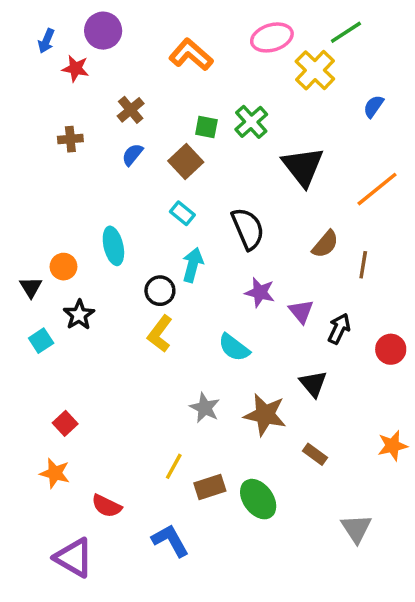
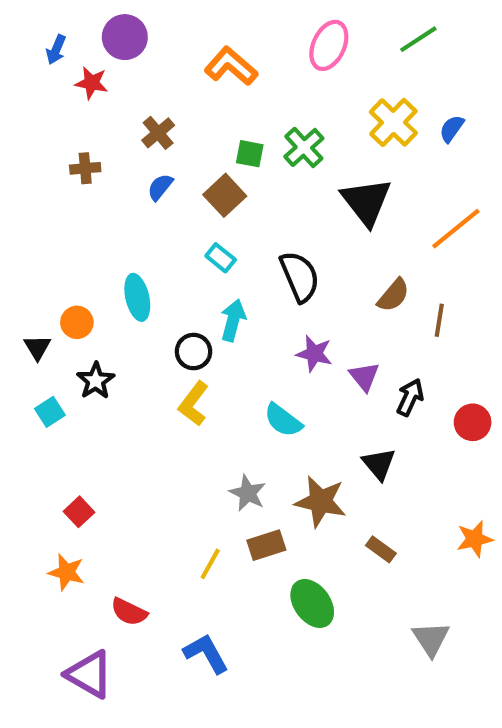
pink ellipse: (272, 37) -> (329, 45), turned -48
yellow cross: (315, 70) -> (393, 122), moved
brown rectangle: (210, 487) -> (266, 545), moved

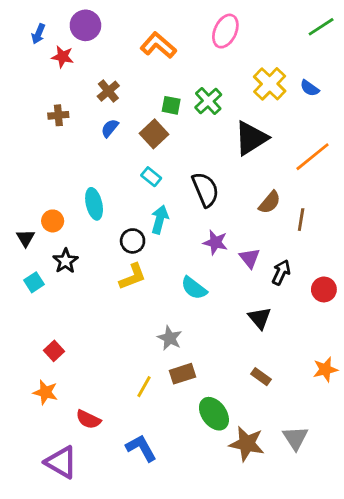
green line: (418, 39) -> (321, 27), moved
blue semicircle: (452, 129) -> (310, 88), turned -90
black triangle: (366, 202) -> (251, 138), turned 36
yellow L-shape: (194, 404) -> (133, 277), turned -148
brown star: (321, 501) -> (247, 444), moved

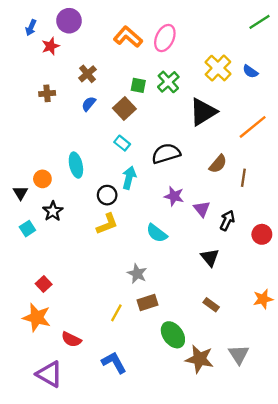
pink ellipse: (225, 31) -> (165, 38), moved
red star: (63, 57) -> (51, 46), turned -30
black semicircle: (205, 190) -> (166, 153), turned -84
orange star: (45, 392) -> (37, 317), size x1.4

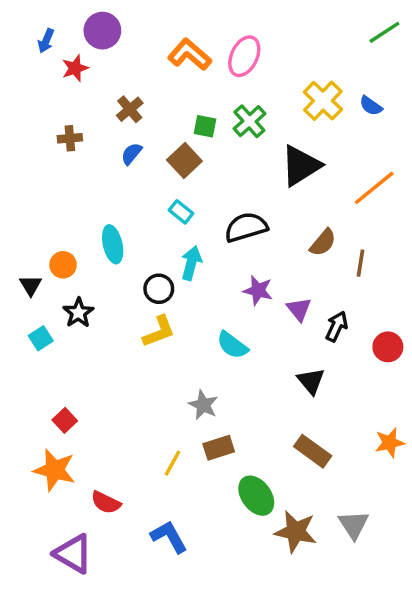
brown rectangle: (211, 305) -> (313, 451), size x1.5

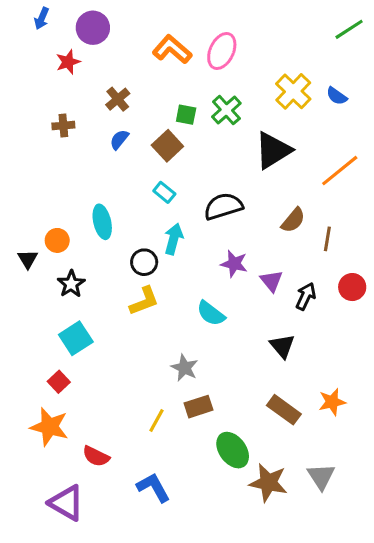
blue arrow: (46, 41) -> (42, 18), moved
cyan square: (41, 338) -> (76, 338), moved, size x1.5
red circle: (388, 347) -> (352, 287), moved
orange star: (390, 443) -> (332, 402), moved

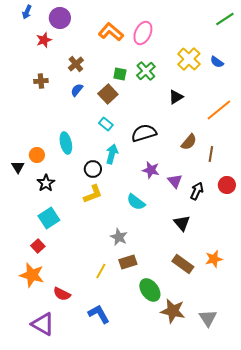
black triangle: (273, 150) -> (176, 97), size x0.6
gray triangle: (321, 476) -> (208, 318), moved

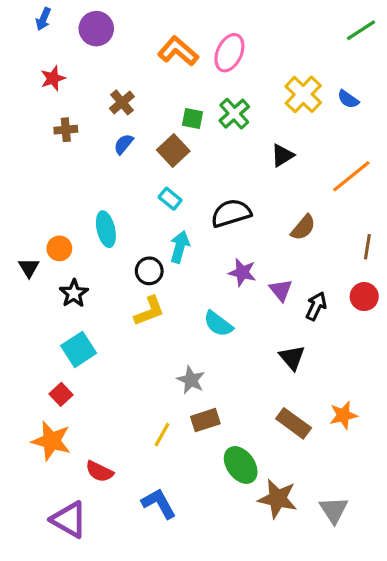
red star: (44, 40) -> (53, 78), moved
brown line: (211, 154) -> (367, 247), moved

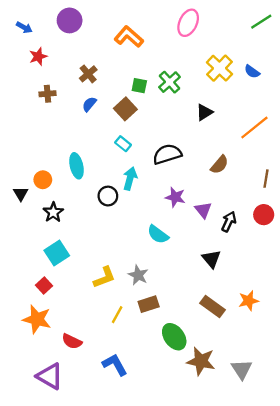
blue arrow: (43, 19) -> (24, 27), moved, turned -84
pink ellipse: (229, 53) -> (188, 23), moved
yellow L-shape: (149, 311) -> (104, 277), moved

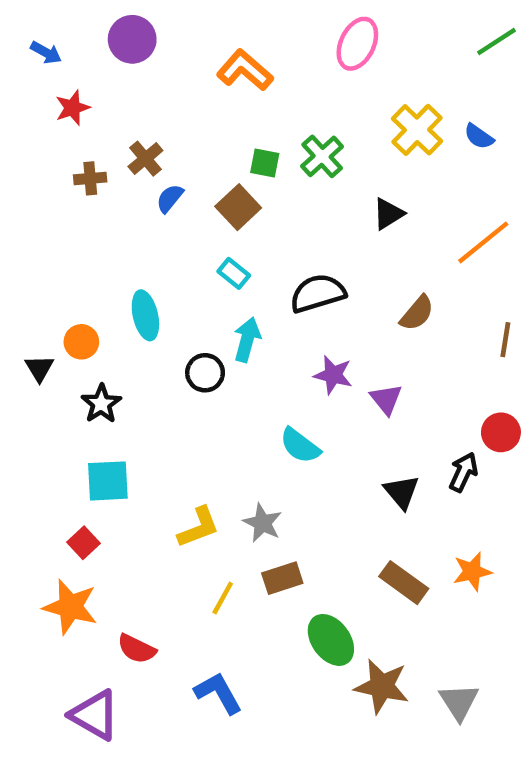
brown cross: (88, 74) -> (145, 159), moved
red circle: (264, 215) -> (501, 432), moved
black arrow: (229, 222) -> (463, 472), moved
cyan square: (57, 253) -> (108, 481), turned 30

